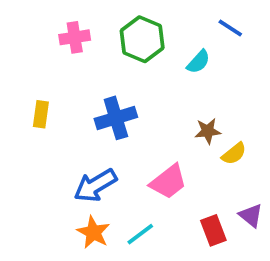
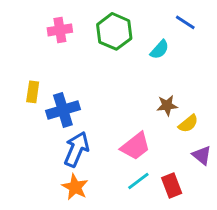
blue cross: (116, 118) -> (63, 110), moved
blue arrow: (95, 185) -> (76, 149), turned 144
purple triangle: (251, 215) -> (202, 155), moved
cyan line: (140, 234) -> (138, 181), moved

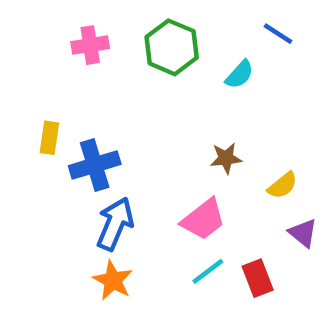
brown star: (167, 105) -> (226, 158), moved

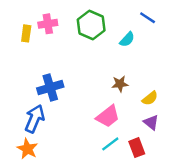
yellow rectangle: (49, 138) -> (26, 33), moved
blue arrow: (115, 224) -> (35, 119), moved
purple triangle: (303, 233) -> (151, 122), moved
orange star: (113, 280) -> (27, 149), moved

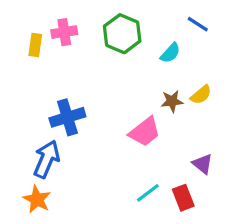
brown star: (120, 84) -> (172, 101), moved
yellow semicircle: (150, 98) -> (201, 95), moved
pink trapezoid: (108, 116) -> (145, 132), moved

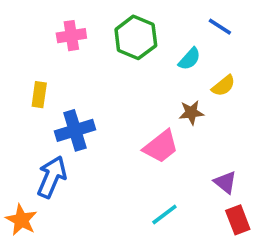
yellow rectangle: (35, 45) -> (39, 95), moved
yellow semicircle: (201, 95) -> (223, 86), moved
red rectangle: (183, 198) -> (238, 220), moved
orange star: (37, 199) -> (21, 220), moved

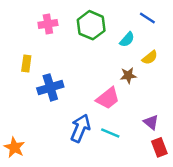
blue arrow: (52, 177) -> (80, 128), moved
cyan line: (164, 214) -> (110, 133), moved, turned 60

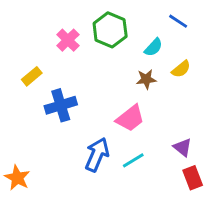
pink cross: (48, 24) -> (68, 40), moved, turned -36
yellow rectangle: (26, 64) -> (32, 76), turned 42
brown star: (128, 75) -> (146, 79), moved
cyan line: (110, 133) -> (133, 160), turned -54

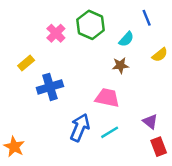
blue line: (178, 21) -> (147, 18), turned 35
yellow semicircle: (181, 69) -> (160, 55), moved
pink trapezoid: (130, 118) -> (107, 98), turned -130

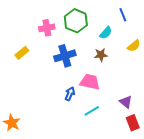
pink cross: (56, 33) -> (47, 28), turned 35
blue cross: (50, 87) -> (65, 56), moved
blue arrow: (80, 128) -> (70, 94), moved, size x0.6

